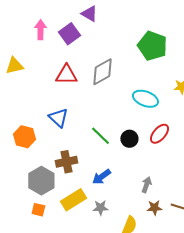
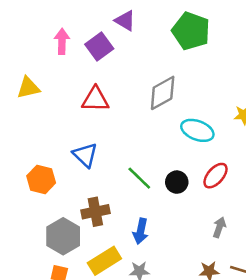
green pentagon: (152, 46) -> (191, 31), moved
gray diamond: (102, 72) -> (163, 93), moved
blue arrow: (101, 177) -> (141, 231), turned -42
gray arrow: (146, 185) -> (219, 227), moved

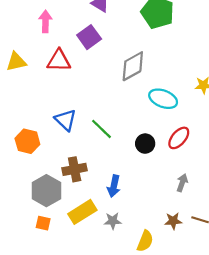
purple square: (99, 46) -> (89, 37), moved
red triangle: (95, 99) -> (59, 61), moved
green line: (139, 178) -> (101, 129), moved

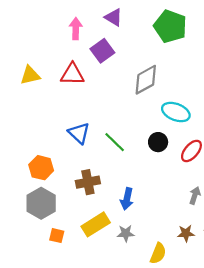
pink arrow: (45, 21) -> (76, 29), moved
orange hexagon: (27, 141) -> (41, 168), moved
black circle: (145, 144) -> (158, 142), moved
gray hexagon: (46, 191) -> (41, 203), moved

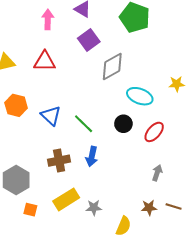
purple square: (102, 51) -> (89, 40), moved
orange hexagon: (41, 168) -> (16, 105), moved
blue arrow: (127, 199) -> (92, 156), moved

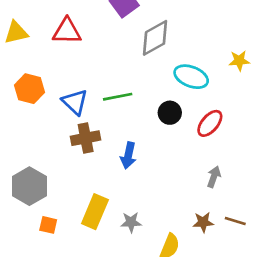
green line: (84, 124) -> (118, 97), moved, turned -55
brown cross: (59, 161) -> (86, 138), moved
yellow rectangle: (66, 199) -> (95, 212), turned -35

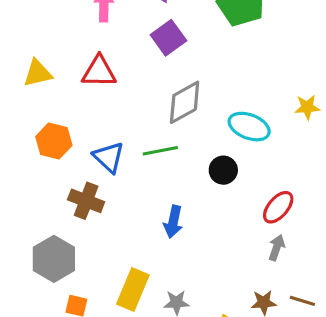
gray diamond: (155, 38) -> (185, 102), moved
red ellipse: (210, 123) -> (278, 207), moved
brown cross: (86, 138) -> (86, 201), moved, turned 32

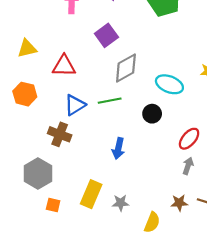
purple square: (168, 38) -> (106, 35), moved
red triangle: (99, 72) -> (64, 66), moved
orange hexagon: (54, 141) -> (25, 94), moved
blue triangle: (109, 157) -> (75, 105), turned 45

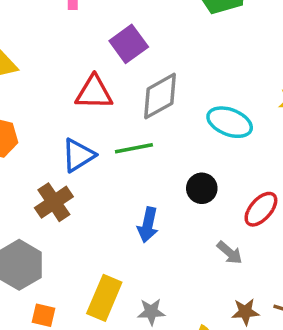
red triangle: (64, 66) -> (94, 93), moved
black circle: (152, 114) -> (202, 188), moved
brown cross: (60, 134) -> (54, 202), turned 35
gray arrow: (188, 166) -> (230, 253), moved, turned 112

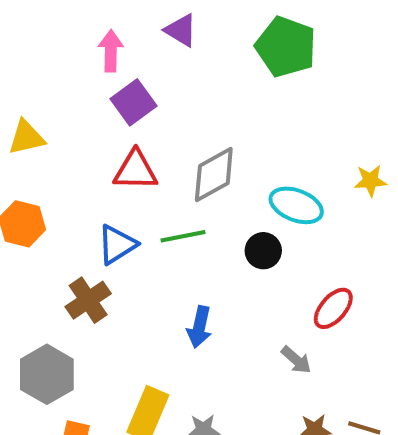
purple square: (129, 44) -> (133, 102), moved
black circle: (202, 188) -> (263, 251), moved

